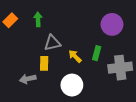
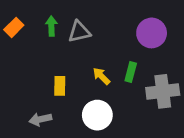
gray triangle: (52, 43) -> (79, 32), moved
gray arrow: (28, 79) -> (40, 119), moved

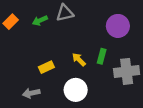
green arrow: (51, 26) -> (40, 21), turned -112
gray triangle: (79, 32) -> (65, 13), moved
yellow rectangle: (60, 86) -> (46, 67), turned 64

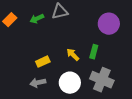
gray cross: (127, 71) -> (102, 80), moved, turned 30
gray arrow: (31, 93) -> (38, 83), moved

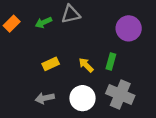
yellow rectangle: (43, 62) -> (51, 64), moved

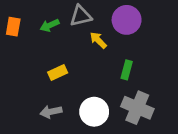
orange rectangle: (12, 24) -> (13, 27), turned -35
purple circle: (129, 28) -> (127, 20), moved
yellow arrow: (86, 65) -> (98, 40), moved

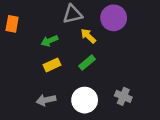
green arrow: (50, 25) -> (50, 41), moved
green rectangle: (127, 70) -> (87, 63), moved, turned 35
gray cross: (137, 108) -> (123, 96), size x0.6

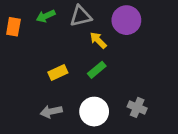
green arrow: (50, 41) -> (46, 16), moved

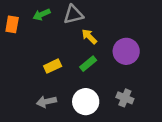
purple circle: (126, 20) -> (126, 51), moved

